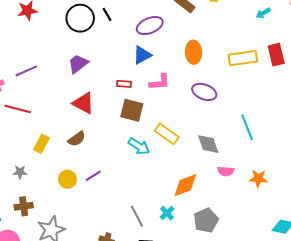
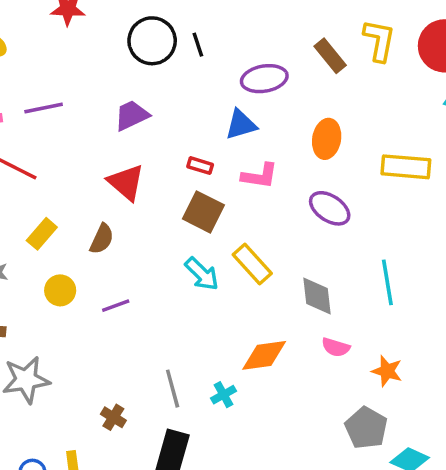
brown semicircle: (77, 139) -> (102, 239), turned -42
yellow circle: (67, 179) -> (60, 290), moved
gray pentagon: (206, 220) -> (366, 428), moved, turned -30

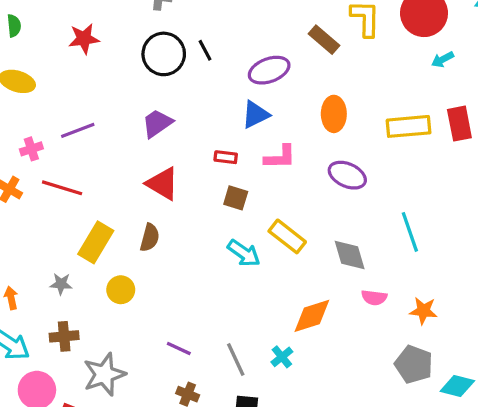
brown square: (203, 212) -> (236, 198), size x0.7
yellow rectangle: (42, 234) -> (96, 242), size x1.4
purple line: (116, 306) -> (179, 349), moved, turned 55

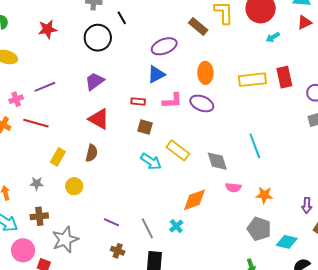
black line: (205, 50) -> (122, 18), moved
purple ellipse: (347, 175) -> (202, 103), moved
yellow rectangle: (96, 242) -> (58, 157), size x0.7

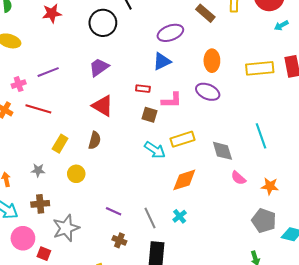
pink L-shape: (172, 101) -> (172, 100), moved
yellow rectangle: (178, 150) -> (182, 139), turned -55
pink semicircle: (233, 187) -> (238, 178), turned 35
orange diamond: (194, 200) -> (184, 180), moved

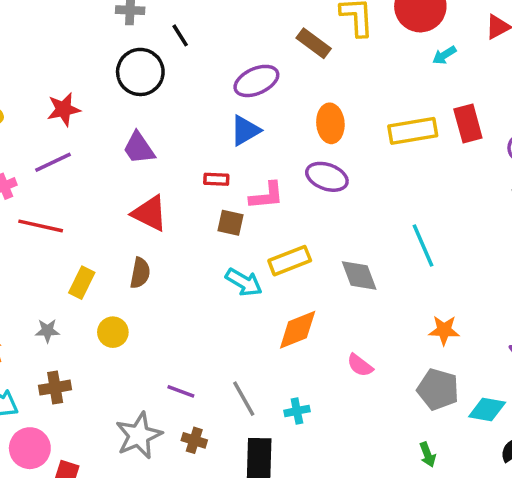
red star: (52, 13) -> (64, 109), moved
purple trapezoid: (99, 67) -> (139, 148), turned -85
pink semicircle: (238, 178) -> (360, 365), moved
cyan cross: (180, 216) -> (297, 411), moved, turned 32
gray star: (66, 228) -> (139, 435), moved

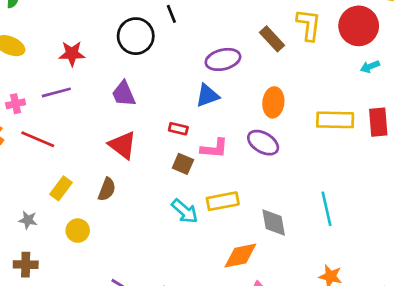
orange diamond: (298, 330) -> (240, 256), moved

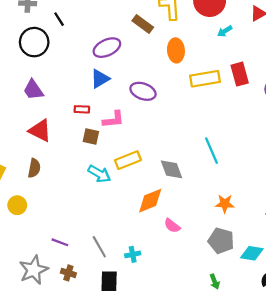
orange ellipse: (273, 102) -> (176, 50), moved
purple ellipse: (263, 143) -> (143, 91), moved

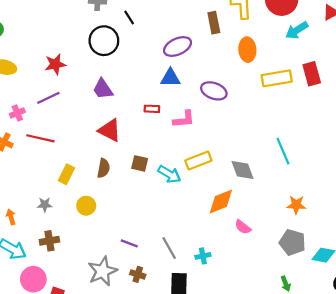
brown rectangle: (143, 24) -> (214, 23), turned 42
cyan arrow: (225, 31) -> (297, 30), size x1.5
blue triangle: (100, 79) -> (170, 78), turned 30
brown square: (91, 137) -> (140, 163), moved

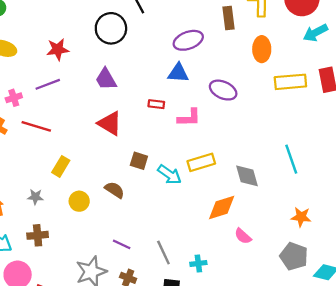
brown semicircle: (104, 168) -> (115, 190), moved, turned -72

